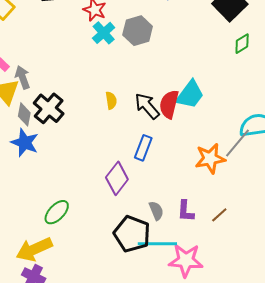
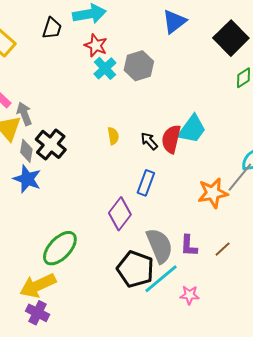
black arrow: (147, 106) -> (149, 141), size x0.7
gray semicircle: (156, 211) -> (159, 246), size x1.8
green ellipse: (57, 212) -> (60, 248), size x1.4
cyan line: (157, 244) -> (161, 279), turned -39
pink star: (186, 260) -> (189, 295), size x0.6

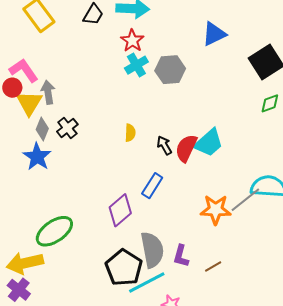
black cross: (51, 144) -> (67, 128), size x0.7

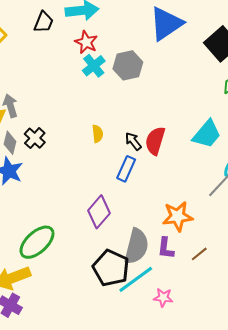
blue triangle: (214, 34) -> (166, 24), size x1.4
cyan trapezoid: (209, 143) -> (207, 134), moved
blue rectangle: (152, 186) -> (126, 169), moved
orange star: (216, 210) -> (178, 216), moved
gray semicircle: (152, 250) -> (137, 246), turned 33

